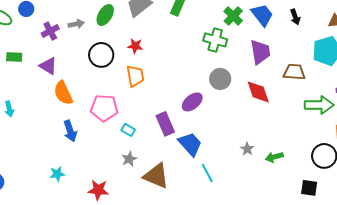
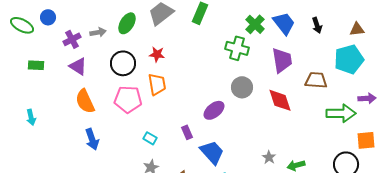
purple triangle: (48, 66) -> (78, 66), moved
pink pentagon: (104, 108) -> (128, 99), moved
purple rectangle: (165, 124) -> (187, 132), size x0.6

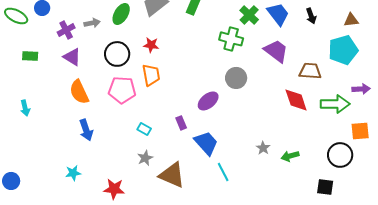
purple trapezoid: (282, 60) -> (276, 51), turned -44
red diamond: (280, 100) -> (296, 100), moved

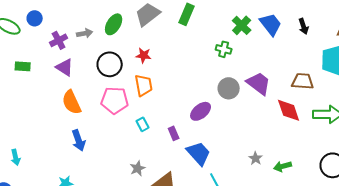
green cross: (231, 39) -> (224, 49), size x0.7
purple trapezoid: (276, 51) -> (259, 83), moved
cyan arrow: (25, 108) -> (16, 157), moved
cyan rectangle: (144, 129) -> (143, 124), moved, turned 32

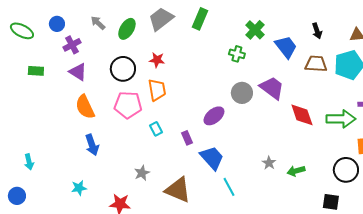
blue circle: (35, 18) -> (57, 24), moved
blue trapezoid: (271, 24) -> (286, 47), moved
gray arrow: (85, 33) -> (98, 23), moved, turned -126
brown trapezoid: (303, 81) -> (316, 64), moved
gray star: (138, 168) -> (142, 173), moved

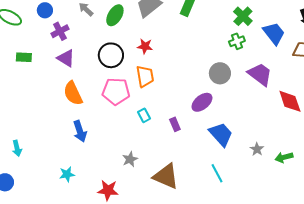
green cross: (237, 54) -> (237, 41), moved, turned -35
gray circle: (242, 93) -> (220, 73), moved
blue trapezoid: (212, 158) -> (221, 134), moved

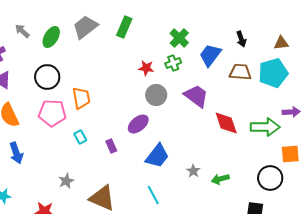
blue trapezoid: (274, 33) -> (210, 55), turned -105
red star: (145, 46) -> (146, 68), moved
blue trapezoid: (221, 134) -> (157, 156), turned 80

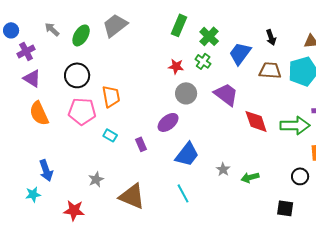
green rectangle: (124, 27) -> (179, 25), moved
green cross: (173, 63) -> (203, 61), turned -35
cyan rectangle: (80, 137) -> (110, 135), turned -32
blue arrow: (16, 153) -> (46, 170), moved
black circle: (270, 178) -> (300, 176), size x0.7

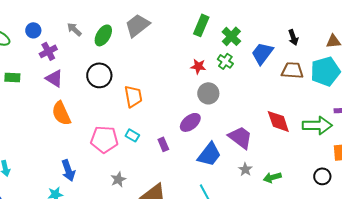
purple trapezoid: (226, 94) -> (240, 137), moved
pink pentagon: (82, 111) -> (104, 139), moved

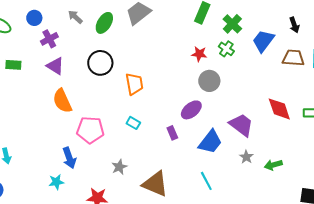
pink pentagon: (104, 139) -> (90, 130), moved
purple rectangle: (163, 144) -> (172, 133), moved

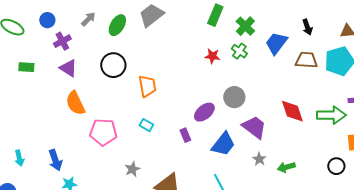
gray arrow: (75, 17) -> (88, 19), turned 91
gray circle: (209, 81) -> (234, 97), moved
blue arrow: (69, 158) -> (55, 160), moved

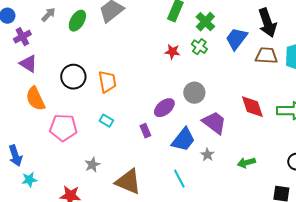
black arrow: (307, 27) -> (267, 23), size x1.8
black circle: (113, 65) -> (73, 77), moved
gray star: (259, 159) -> (207, 155), moved

